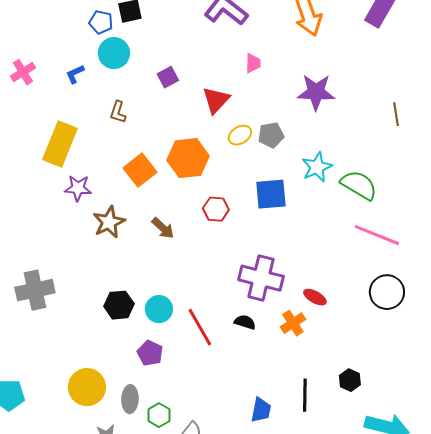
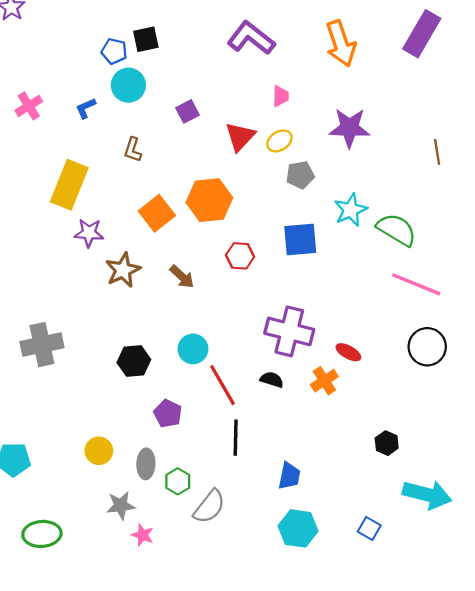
yellow ellipse: (240, 135) -> (279, 141), moved
cyan circle: (159, 309) -> (193, 349), moved
yellow circle: (87, 387) -> (99, 451), size x0.7
black line: (305, 395) -> (236, 438), moved

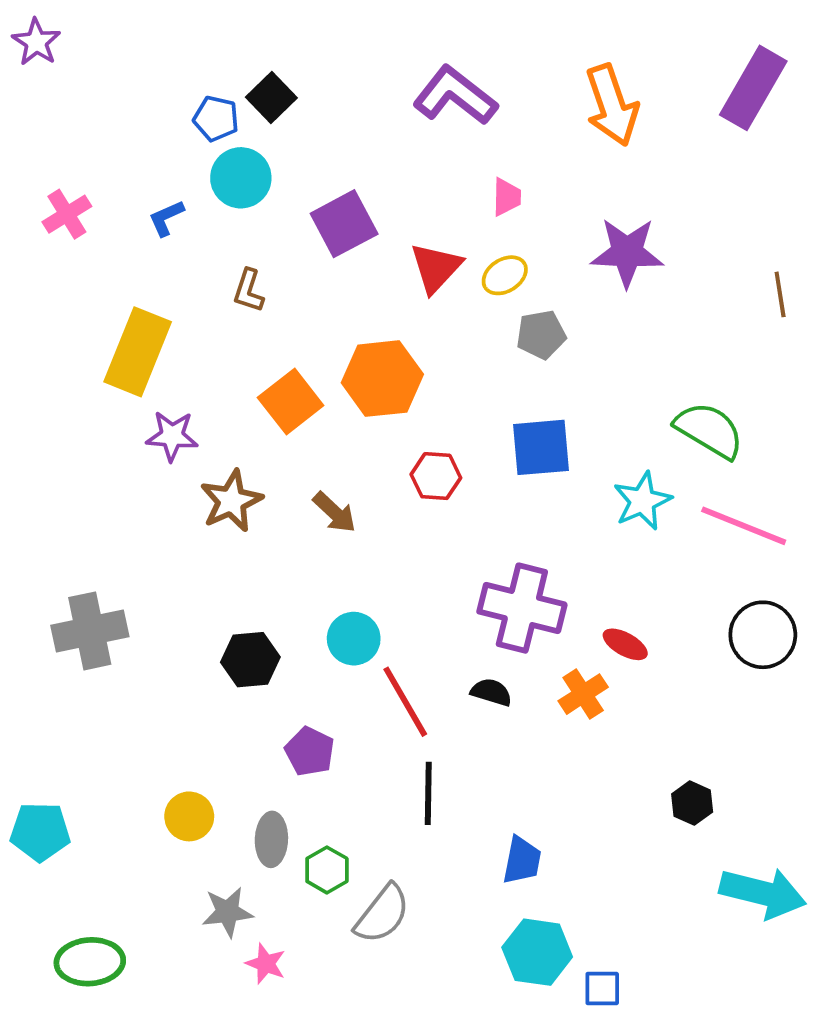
black square: (146, 39) -> (271, 98), turned -32
purple square: (187, 111) -> (344, 224), size x1.6
cyan star: (351, 210) -> (642, 501), moved
blue square: (369, 528) -> (602, 988), moved, turned -30

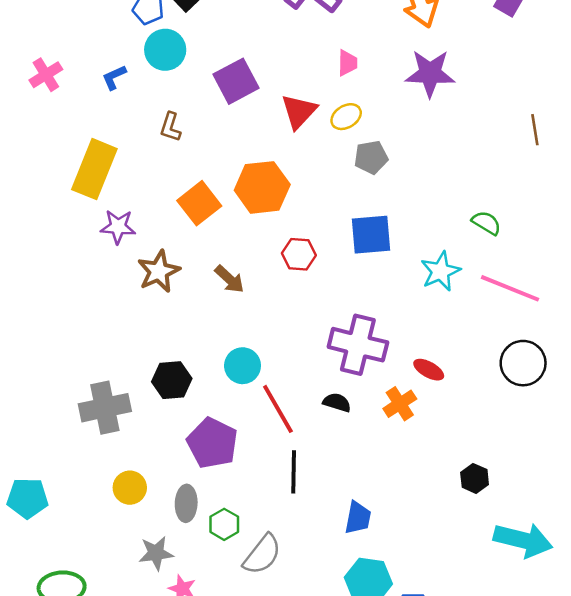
purple star: (627, 252) -> (430, 73), moved
green semicircle: (709, 430) -> (486, 223), size x0.6
gray cross: (90, 631) -> (105, 408), moved
purple pentagon: (310, 751) -> (212, 443), size x1.5

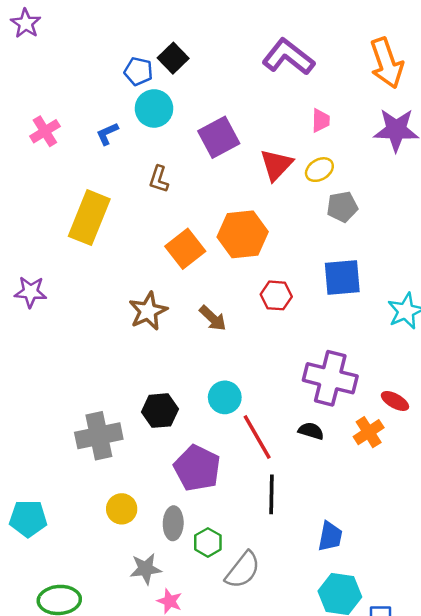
purple star: (118, 227) -> (31, 292), moved

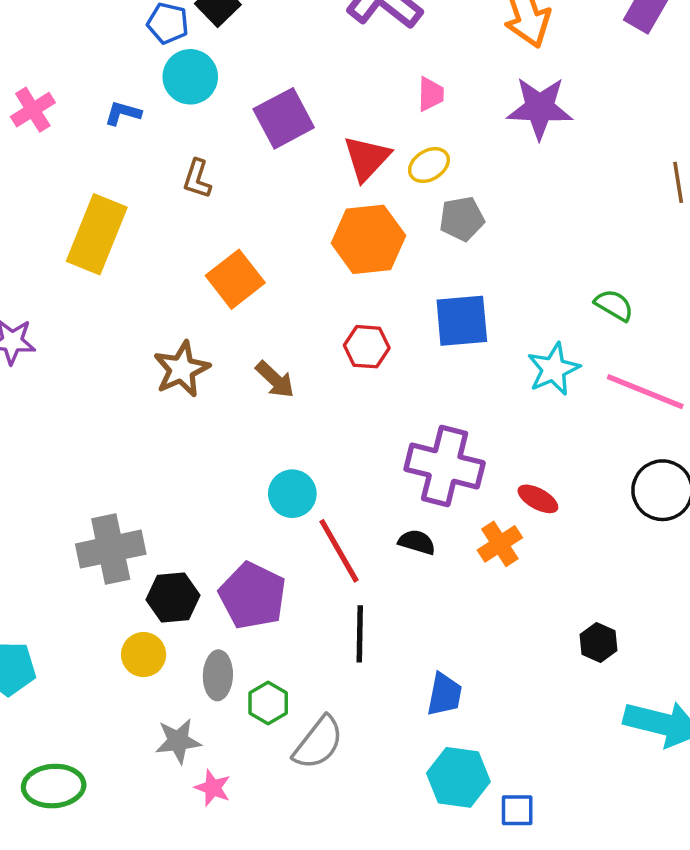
blue L-shape: (107, 134) -> (123, 113), turned 40
orange hexagon: (243, 234) -> (368, 239), moved
black hexagon: (160, 411) -> (173, 597), moved

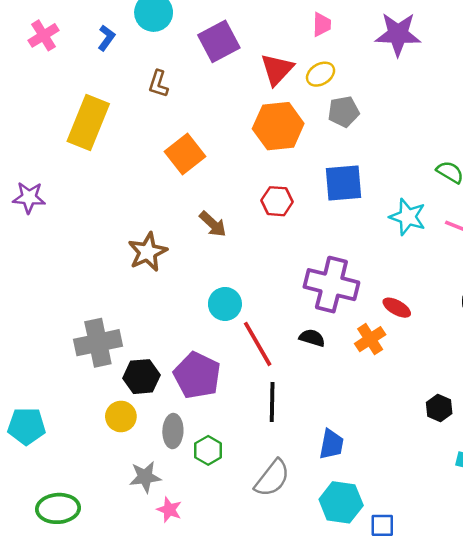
blue L-shape: (123, 113) -> (106, 38), turned 110
brown star: (182, 369) -> (148, 252), moved
cyan star: (554, 369) -> (408, 217), turned -30
gray semicircle: (318, 743) -> (272, 478), moved

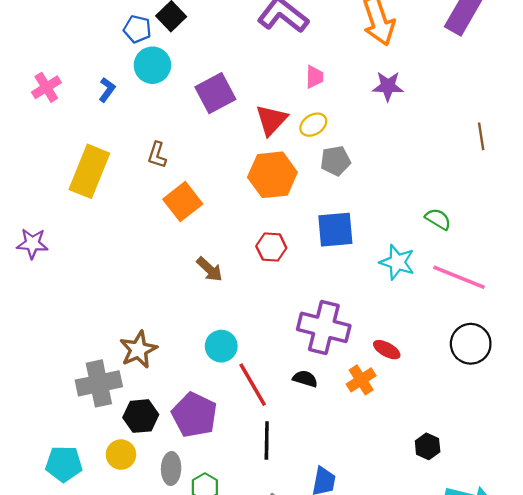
purple star: (398, 34) -> (388, 86), size x0.7
brown L-shape: (158, 84) -> (157, 155), moved
brown star: (148, 252) -> (138, 350), moved
cyan pentagon: (27, 426) -> (64, 464), moved

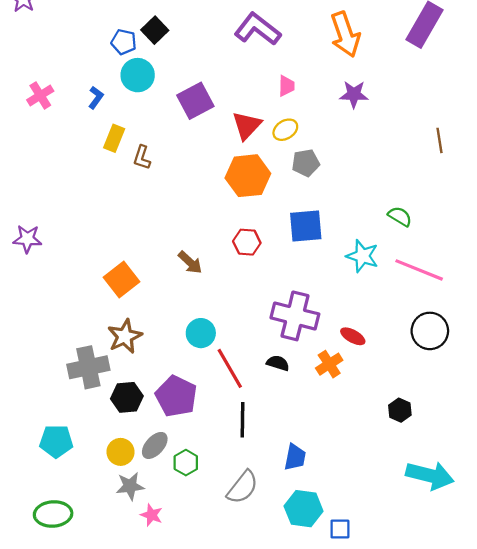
yellow rectangle: (89, 171) -> (114, 138), moved, size x0.6
orange square: (183, 202) -> (122, 280), moved
black hexagon: (428, 446) -> (400, 410), moved
yellow circle: (121, 455) -> (120, 452), moved
gray ellipse: (171, 469) -> (155, 445), turned 40

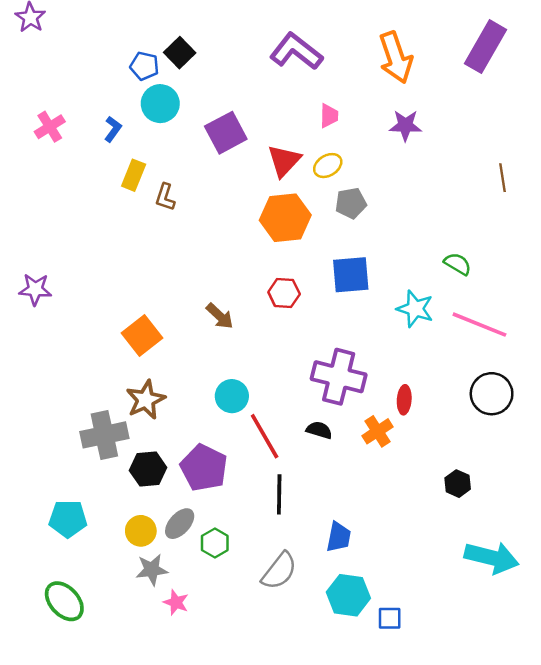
red ellipse: (353, 336) -> (404, 400), turned 65
green ellipse: (53, 514) -> (64, 601), turned 51

